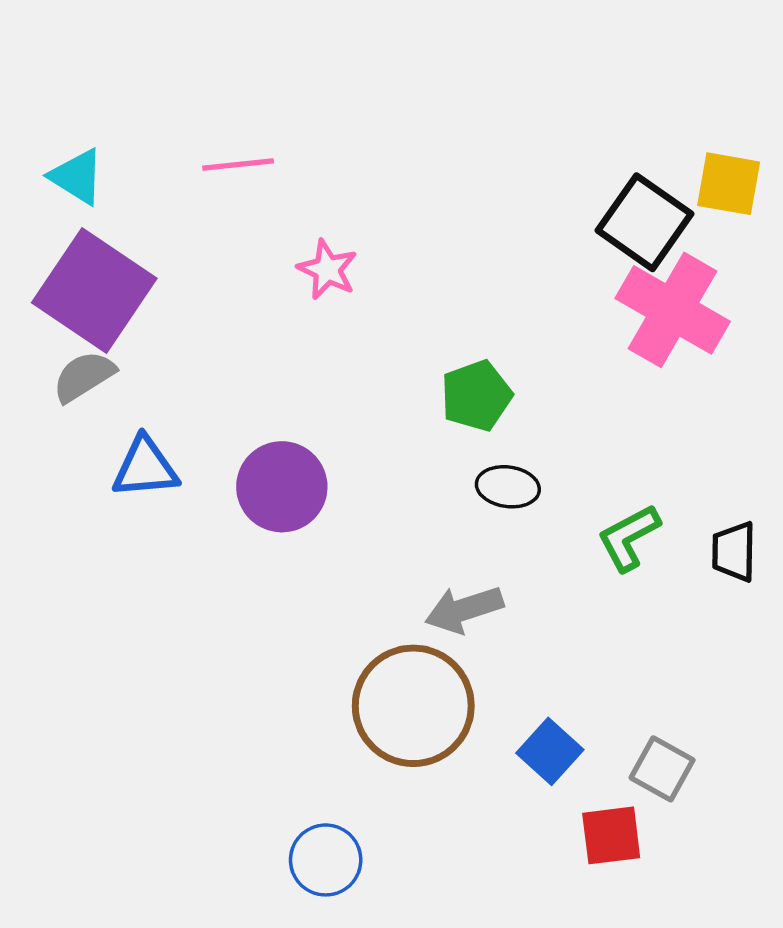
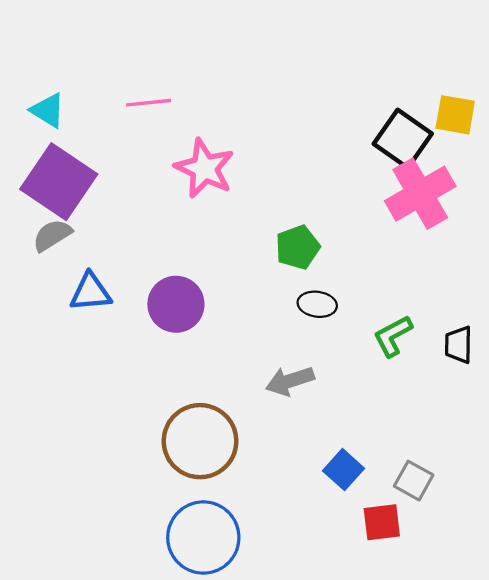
pink star: (327, 270) -> (204, 168), size x1.6
pink cross: (673, 310) -> (420, 194), turned 30
brown circle: (413, 706) -> (200, 441), moved
blue circle: (326, 860) -> (203, 538), size x1.6

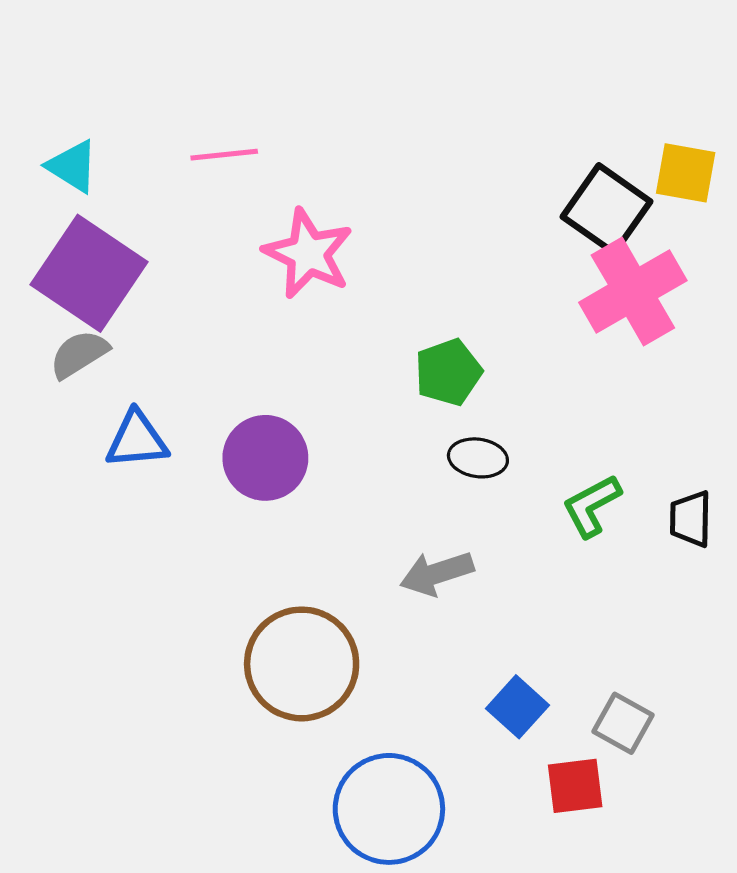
blue circle: (203, 538) -> (389, 809), moved

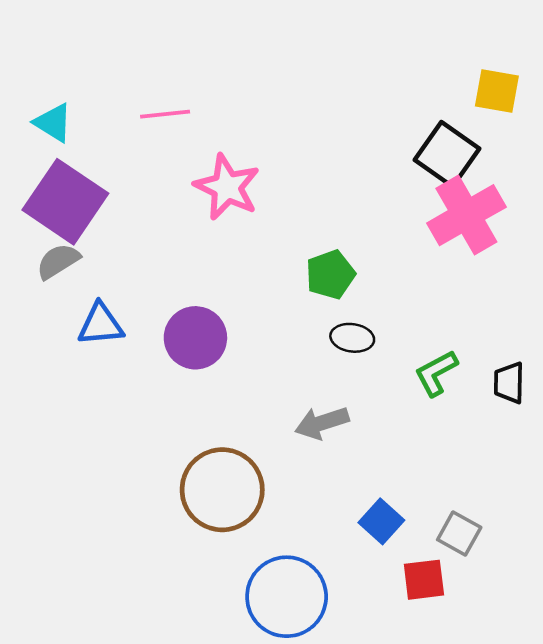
yellow square: (686, 173) -> (497, 91), moved

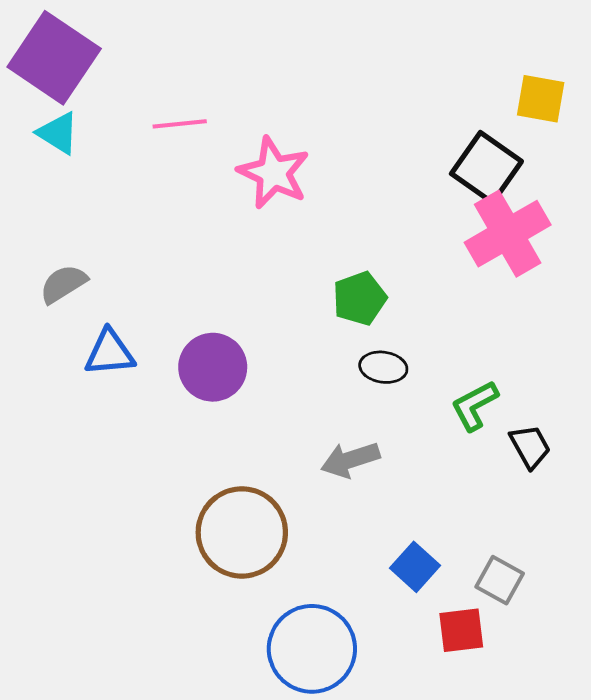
pink star: (227, 187) -> (274, 173), moved
purple square: (65, 202) -> (54, 58), moved
black trapezoid: (509, 383) -> (530, 447), moved, turned 150

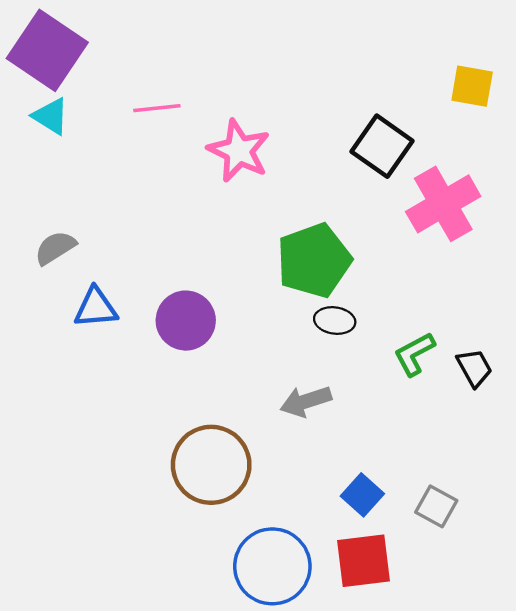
black square: (486, 168) -> (382, 146), moved
green pentagon: (360, 298) -> (314, 260), size x1.6
black trapezoid: (530, 447) -> (474, 368), moved
red square: (461, 630) -> (364, 561), moved, size x1.4

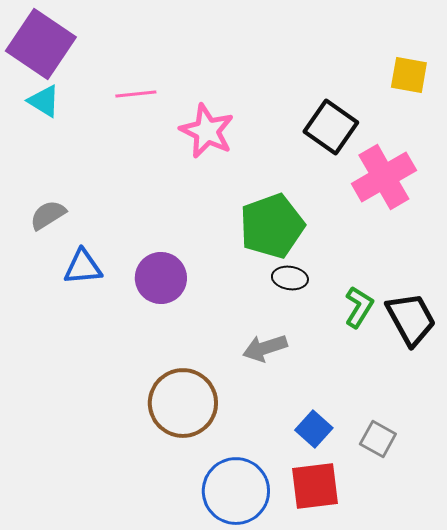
green L-shape: (414, 354) -> (359, 307), turned 150
black trapezoid: (474, 368) -> (411, 319), size x1.6

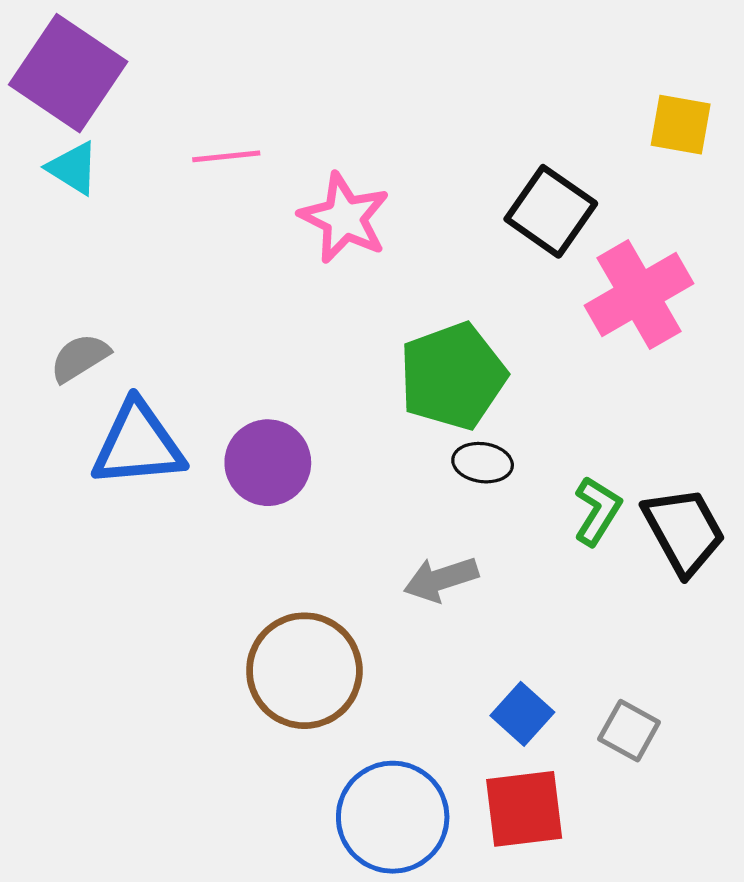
blue triangle: (83, 267) -> (138, 444), size x1.5

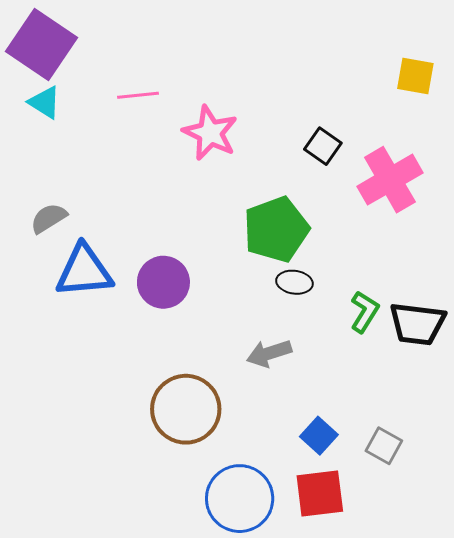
black square: (551, 211) -> (323, 146), moved, size x0.7
black trapezoid: (684, 531) -> (417, 324), turned 126

